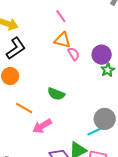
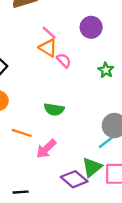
pink line: (61, 16) -> (49, 33), moved
orange triangle: (62, 40) -> (48, 48), turned 30
purple circle: (102, 55) -> (91, 27), moved

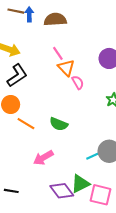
pink line: (49, 33) -> (58, 53), moved
orange line: (22, 133) -> (26, 124), moved
cyan line: (106, 142) -> (94, 155), moved

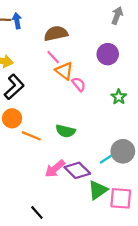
brown semicircle: (55, 19) -> (56, 33), moved
black line: (11, 191) -> (37, 212), moved, turned 48
purple diamond: (62, 191) -> (77, 170), moved

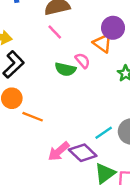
orange triangle: (64, 71) -> (102, 43), moved
green semicircle: (65, 131) -> (65, 69), moved
cyan line: (108, 158) -> (104, 133), moved

